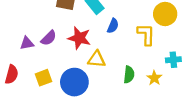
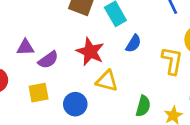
purple semicircle: (49, 38) -> (48, 60), moved
blue circle: (74, 82) -> (75, 104), size x0.7

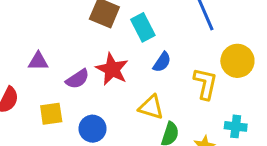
purple semicircle: (48, 60) -> (77, 79), moved
yellow triangle: (107, 81) -> (151, 107), moved

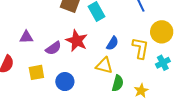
blue semicircle: (162, 62) -> (112, 43), moved
cyan cross: (236, 126) -> (163, 63), moved, turned -32

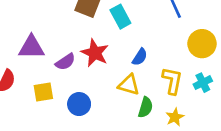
purple triangle: (26, 37) -> (31, 47), size x1.5
yellow L-shape: (140, 48) -> (172, 81), moved

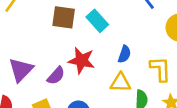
purple triangle: (31, 47) -> (21, 70), turned -32

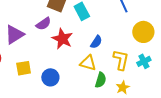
purple semicircle: (56, 76) -> (43, 24), moved

